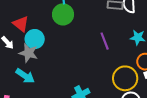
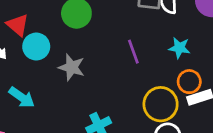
gray star: (28, 53) -> (72, 67), moved

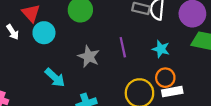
gray star: (72, 67) -> (89, 57), moved
cyan arrow: (22, 97) -> (55, 78), moved

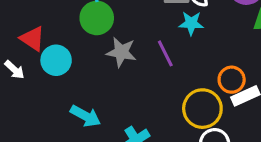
cyan star: (161, 49) -> (191, 23), moved
gray star: (89, 57) -> (121, 52), moved

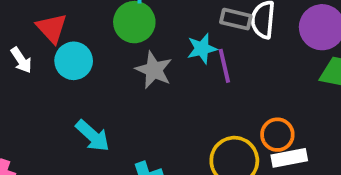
cyan star: (191, 23) -> (202, 49), moved, turned -30
purple line: (165, 53) -> (224, 66), moved

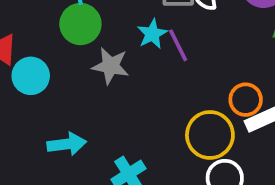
cyan arrow: (93, 136) -> (67, 144), turned -36

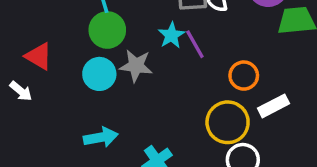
cyan circle: (31, 76) -> (99, 74), moved
orange circle: (246, 100) -> (244, 76), moved

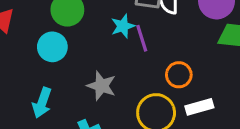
gray star: (136, 66) -> (101, 86), moved
cyan arrow: (101, 137) -> (42, 103), turned 108

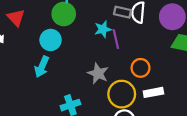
gray star: (101, 86) -> (98, 73), moved
cyan arrow: (42, 103) -> (42, 67), moved

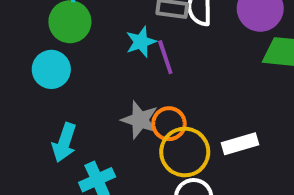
cyan arrow: (42, 67) -> (64, 142), moved
orange circle: (141, 68) -> (169, 124), moved

